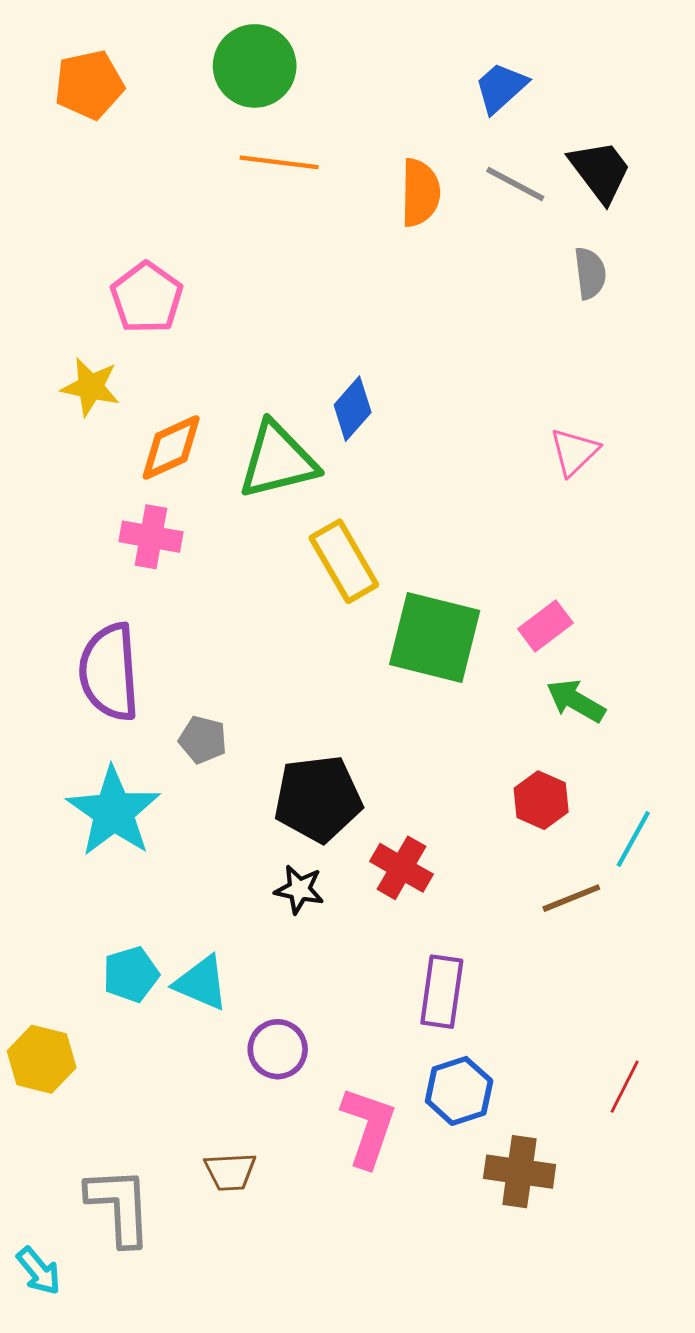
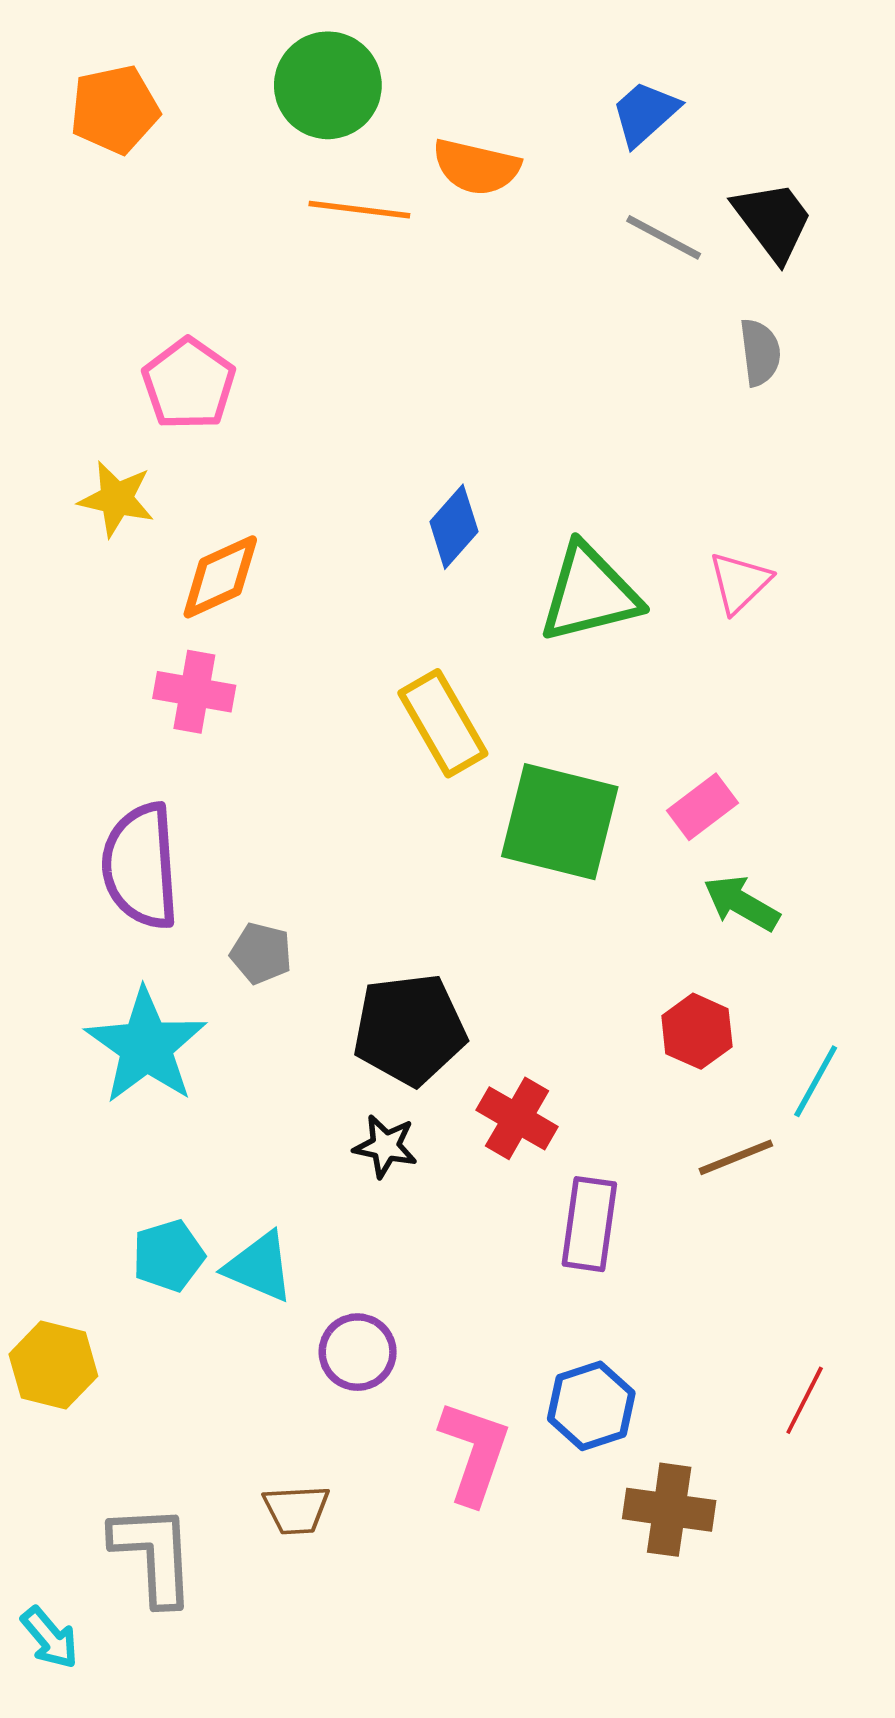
orange semicircle: (420, 193) -> (476, 167), moved, turned 102
green triangle: (278, 460) -> (589, 593), moved
purple rectangle: (442, 992) -> (589, 1224), moved

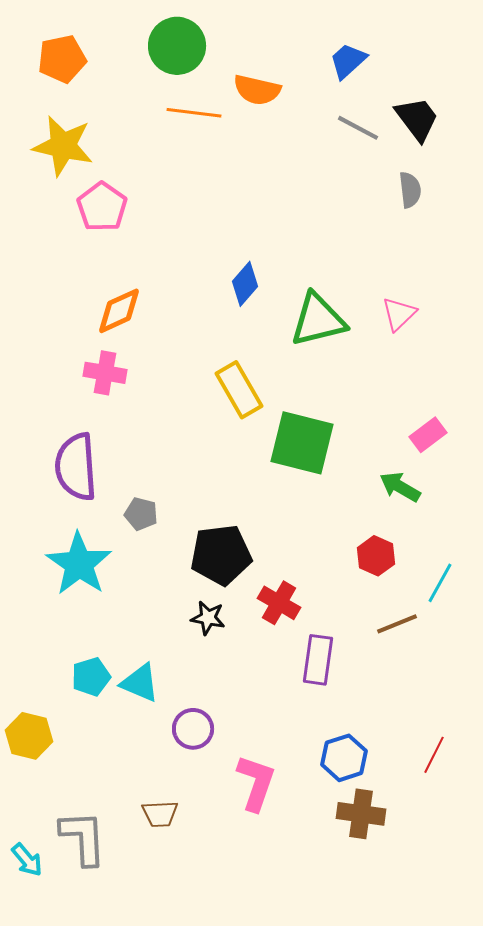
yellow star: (116, 499) -> (63, 146), moved, size x1.5
pink rectangle: (703, 807) -> (428, 435), moved
blue hexagon: (591, 1406) -> (344, 758), moved
cyan arrow: (50, 1638) -> (27, 860), moved

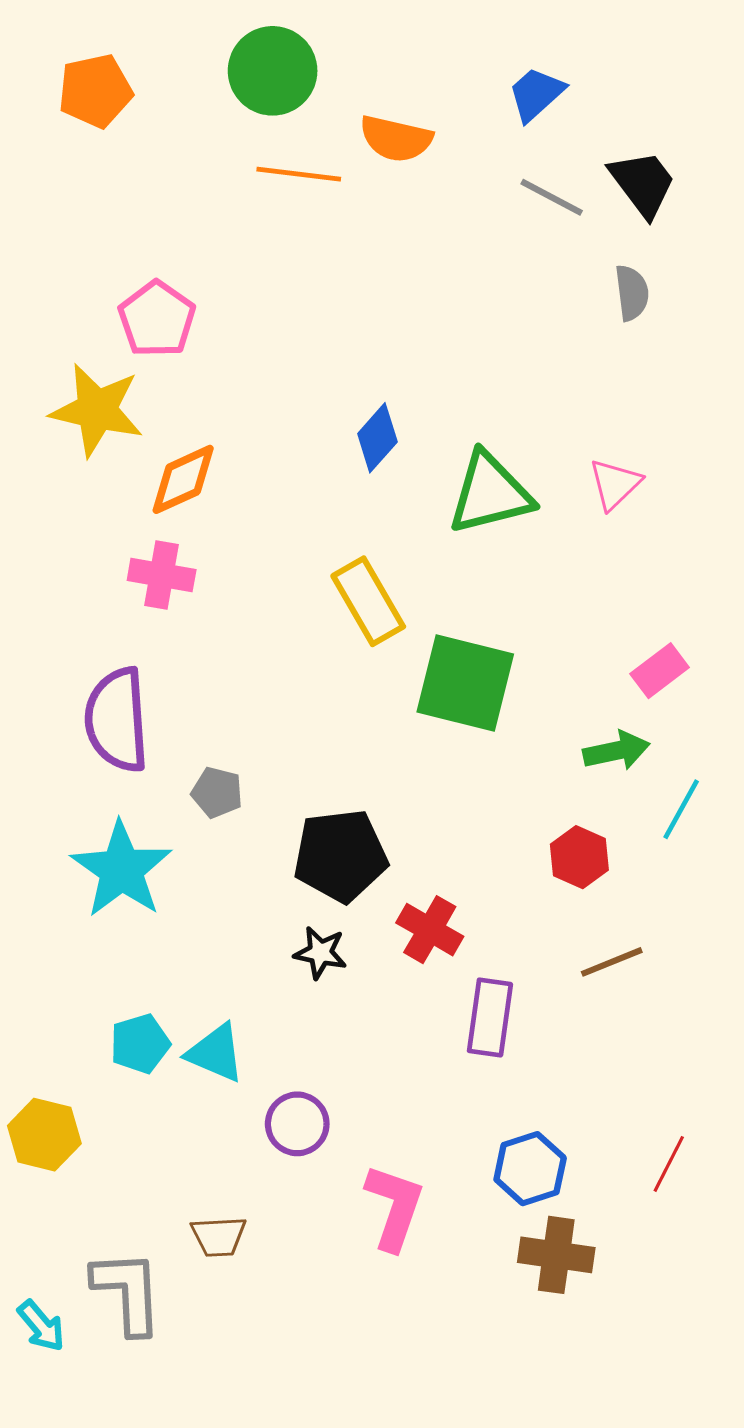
yellow star: (63, 146) -> (97, 410), moved
green arrow: (400, 487) -> (616, 751), turned 138
cyan line: (440, 583) -> (681, 809), moved
brown trapezoid: (160, 814) -> (219, 1236), moved

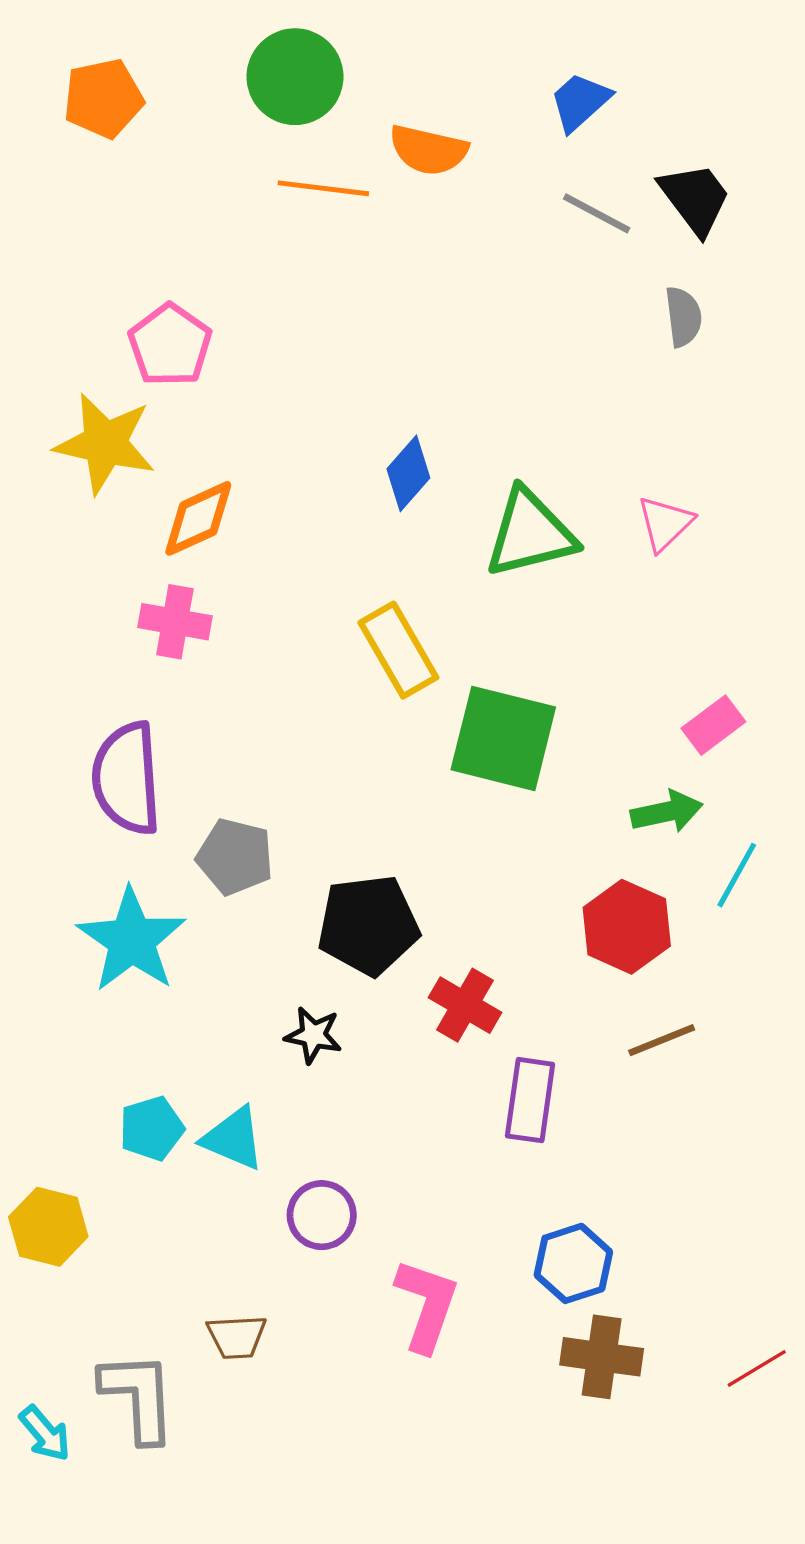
gray pentagon: (217, 792) -> (235, 857), size x1.4
red hexagon: (579, 857) -> (627, 927), size x1.4
black star: (320, 953) -> (313, 1035), moved
red line: (669, 1164) -> (757, 1368), moved, turned 32

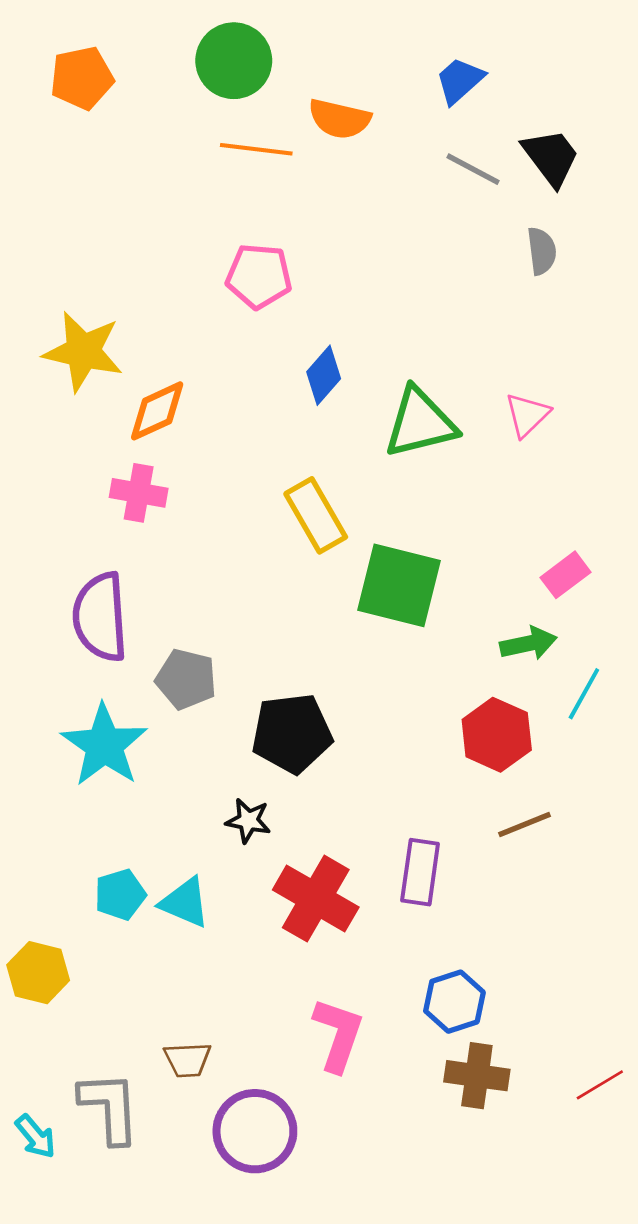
pink pentagon: (170, 345) -> (259, 276), moved, turned -30
red cross: (465, 1005) -> (316, 899), moved, size x1.5
purple circle: (322, 1215) -> (255, 1131), moved, size x1.5

